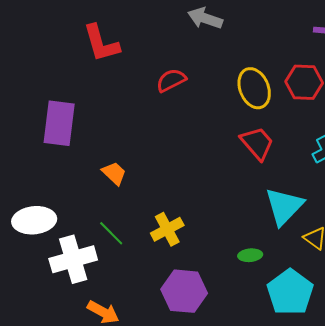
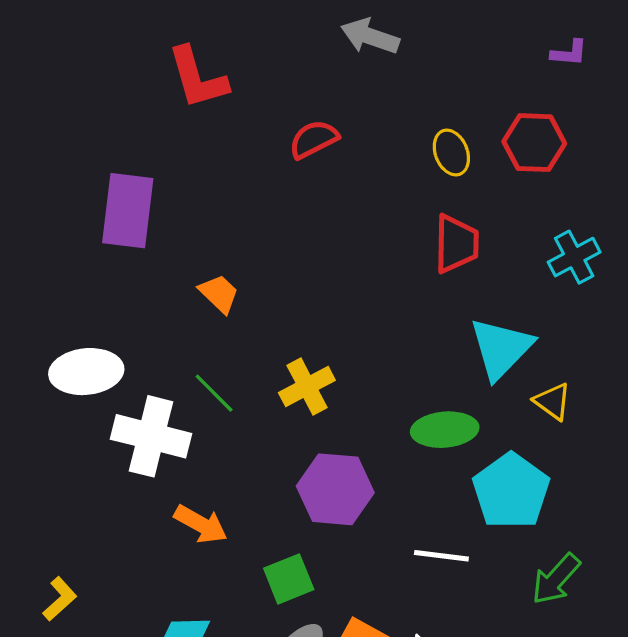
yellow ellipse: (254, 88) -> (451, 153), size x0.7
red trapezoid: (257, 143) -> (456, 244), turned 42
green ellipse: (250, 255) -> (445, 430), size x1.6
white cross: (73, 259) -> (151, 436), turned 30

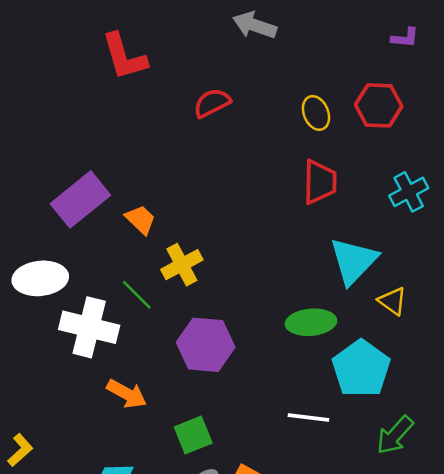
purple rectangle: (128, 211) -> (80, 199), moved, turned 44
yellow cross: (307, 386) -> (182, 265), moved
purple hexagon: (335, 489) -> (206, 345), moved

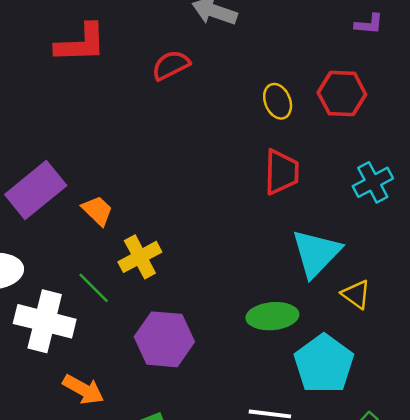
red L-shape: (124, 57) -> (81, 43), turned -76
red semicircle: (212, 103) -> (171, 65), moved

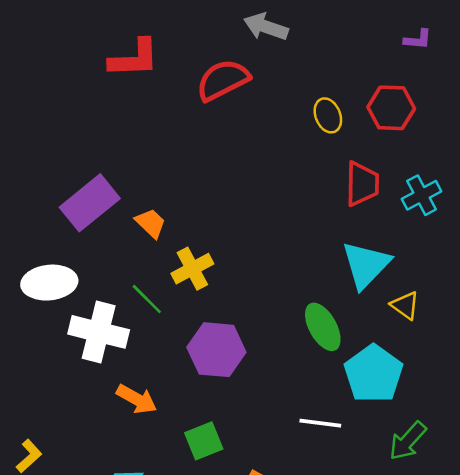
red semicircle: (171, 65) -> (223, 80), size x1.4
red trapezoid: (281, 172) -> (362, 184), moved
green ellipse: (272, 316) -> (323, 327), turned 66

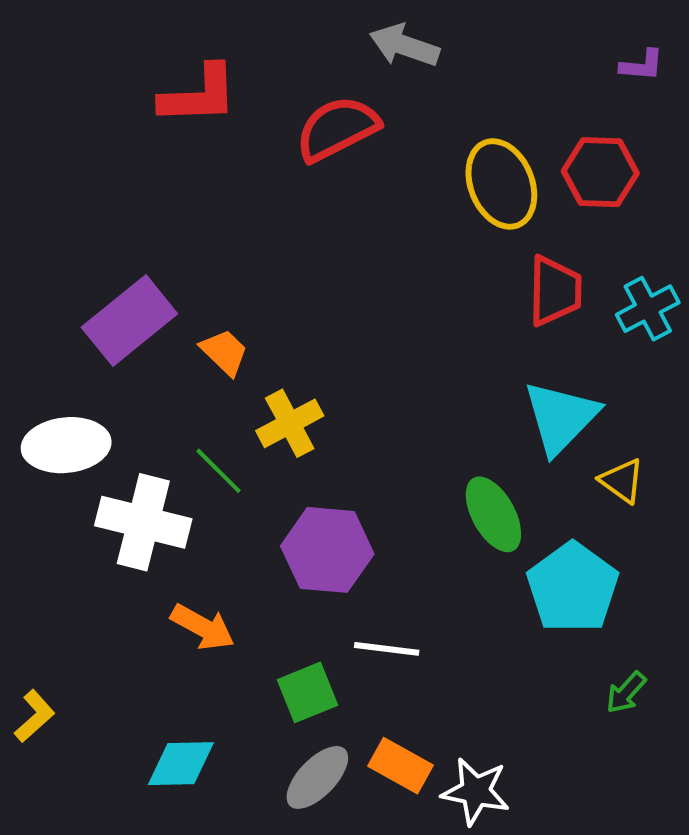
yellow ellipse: (328, 115) -> (501, 184), size x1.6
white line: (320, 423) -> (387, 649), moved
green arrow: (408, 441) -> (626, 692), size x0.7

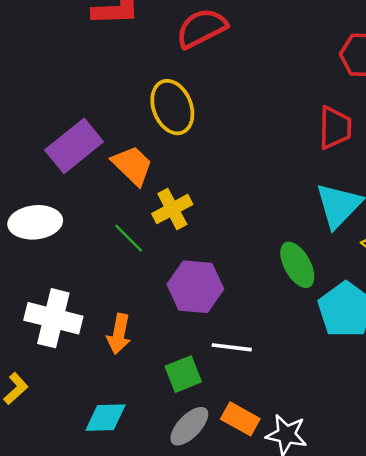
yellow ellipse: (501, 184) -> (172, 107), moved
orange trapezoid: (224, 352) -> (132, 165), size x1.4
white cross: (143, 522) -> (53, 318), moved
orange arrow: (203, 627) -> (119, 334), turned 72

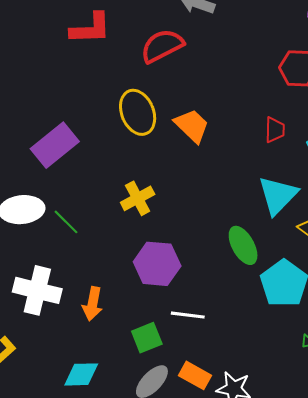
red trapezoid: (335, 128) -> (275, 130), size x0.7
orange trapezoid: (132, 165) -> (192, 126), moved
green line: (129, 238) -> (66, 222), moved

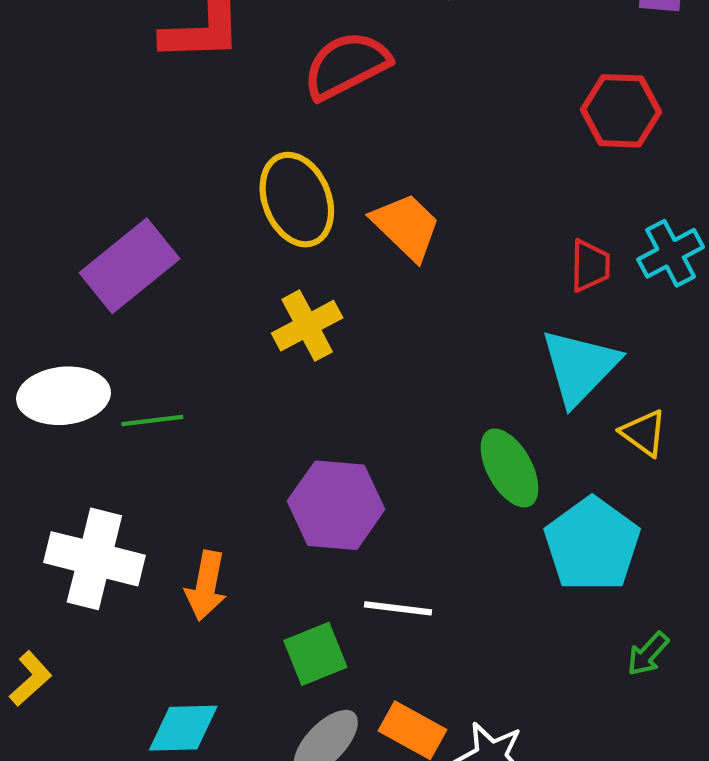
red trapezoid: (275, 130) -> (590, 266), moved
yellow cross: (138, 198) -> (307, 326), moved
green line: (66, 222) -> (152, 421), turned -52

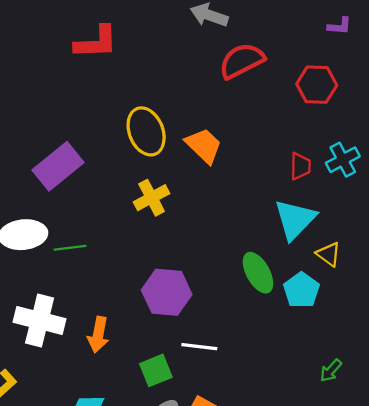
red semicircle: (346, 65) -> (242, 61), moved
cyan pentagon: (592, 544) -> (301, 290), moved, size x0.7

